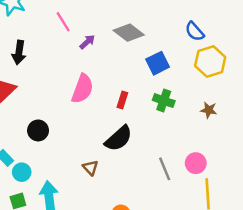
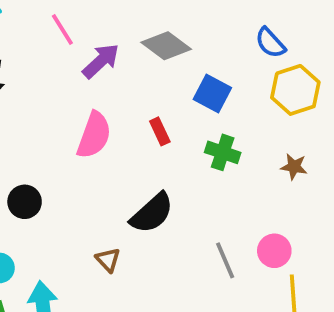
purple arrow: (87, 42) -> (101, 61), size x1.5
blue square: (158, 63) -> (212, 94), turned -35
red rectangle: (122, 100) -> (160, 131), moved, turned -42

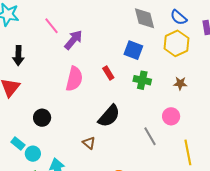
blue semicircle: (270, 43) -> (179, 17), moved
gray diamond: (166, 46) -> (145, 18), moved, turned 45
pink circle: (274, 251) -> (171, 116), moved

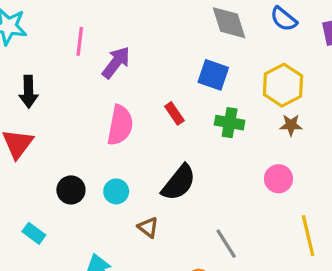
pink line: (52, 26) -> (80, 41), turned 48
yellow hexagon: (176, 43) -> (283, 85), moved
gray line: (150, 136) -> (226, 244), moved
cyan circle: (33, 154) -> (116, 191), moved

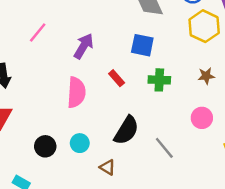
pink line: (80, 41) -> (38, 33), turned 40
purple arrow: (116, 62) -> (84, 46), moved
yellow hexagon: (283, 85) -> (204, 26), moved
gray line: (226, 244) -> (164, 148), moved

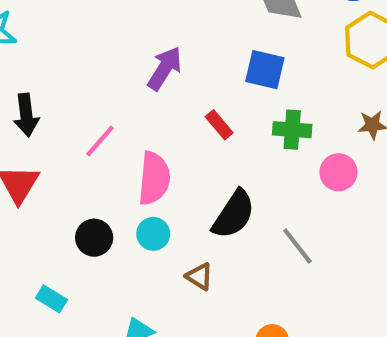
pink line: (38, 33) -> (100, 141), moved
pink semicircle: (76, 92) -> (154, 178), moved
pink circle: (202, 118) -> (338, 172), moved

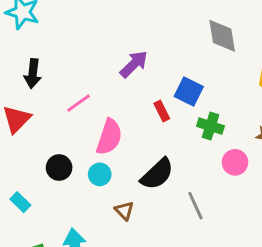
blue square: (265, 70) -> (189, 92), moved

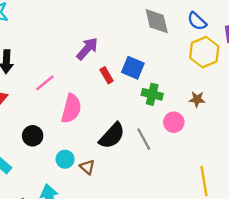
red rectangle: (162, 111) -> (107, 75), moved
cyan circle: (100, 174) -> (65, 159), moved
gray line: (195, 206) -> (144, 139), moved

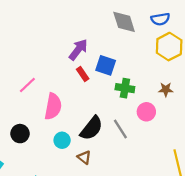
blue semicircle: (197, 21) -> (160, 19), turned -48
purple arrow: (87, 49) -> (78, 50), moved
cyan circle: (65, 159) -> (62, 140), moved
brown triangle: (87, 167) -> (84, 157), moved

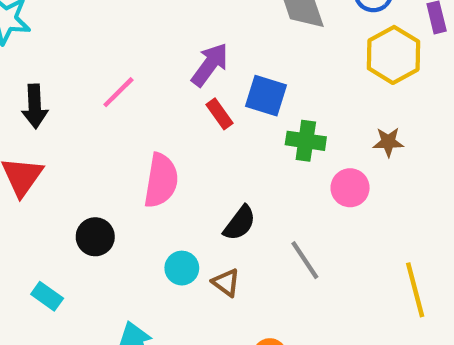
pink line: (27, 85) -> (118, 92), moved
black semicircle: (91, 128) -> (240, 223), size x0.7
gray line: (120, 129) -> (305, 260), moved
cyan circle: (62, 140) -> (182, 268), moved

